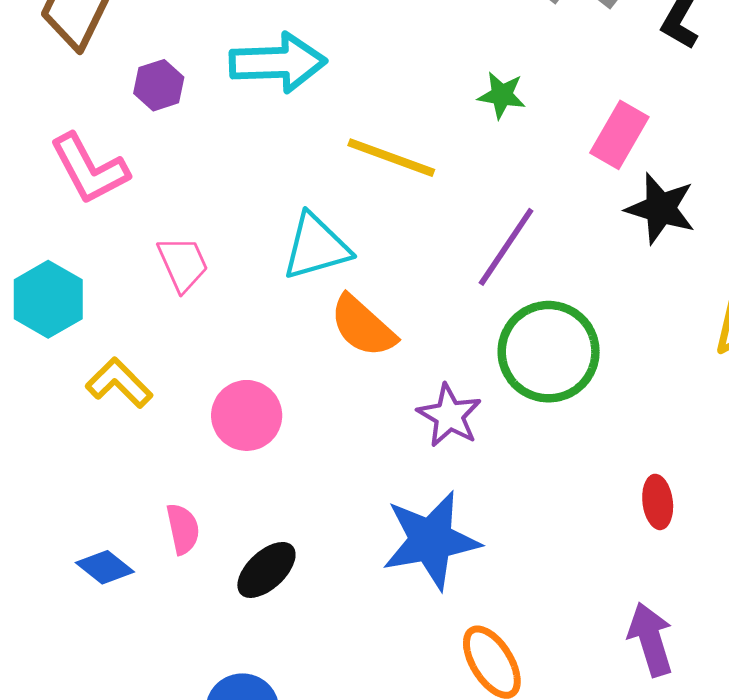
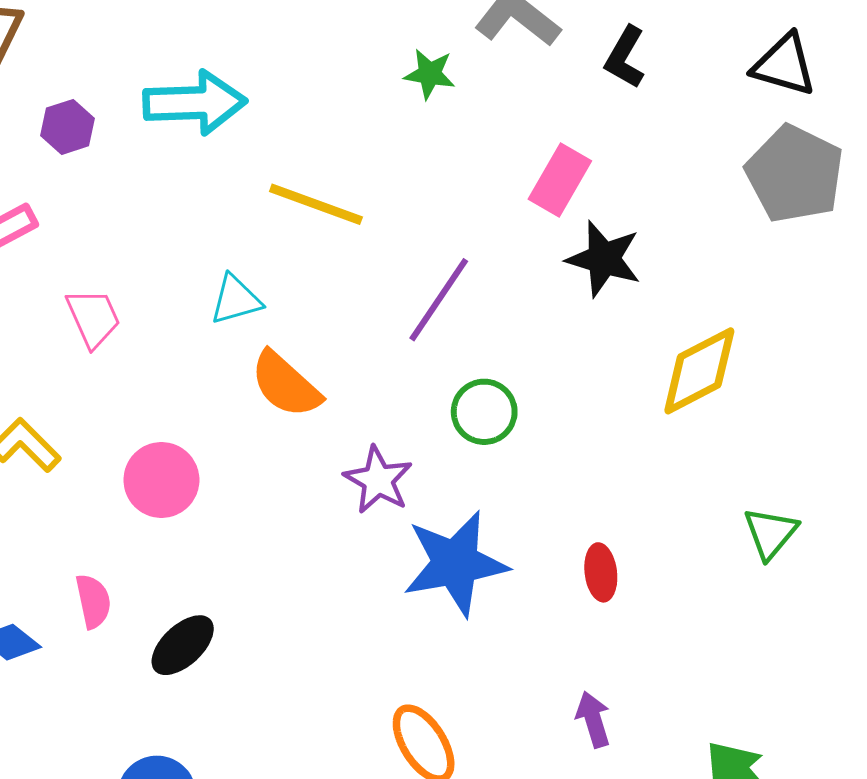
green star: (502, 95) -> (430, 74), moved
cyan triangle: (316, 247) -> (236, 300), size x0.7
green circle: (549, 352) -> (484, 412), size x0.6
blue star: (431, 540) -> (455, 563), moved
purple arrow: (651, 639) -> (593, 719), size x0.7

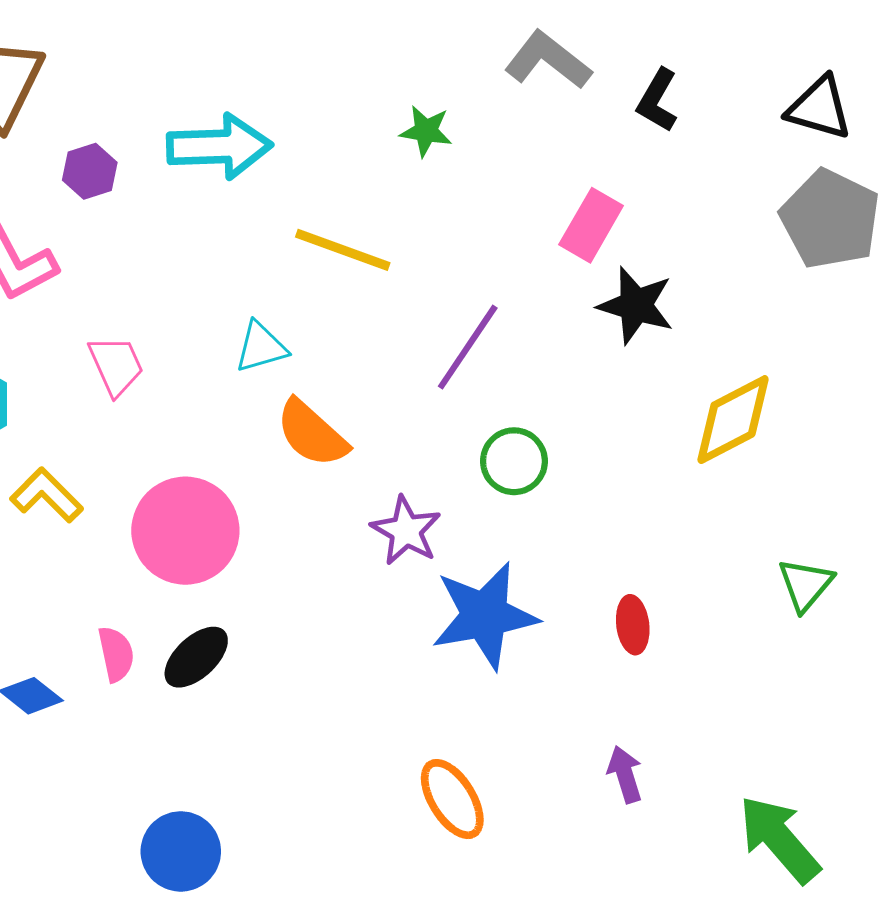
green star: (430, 74) -> (426, 131), moved
pink circle: (161, 480) -> (185, 531), size x1.4
black ellipse: (183, 645) -> (196, 657), moved

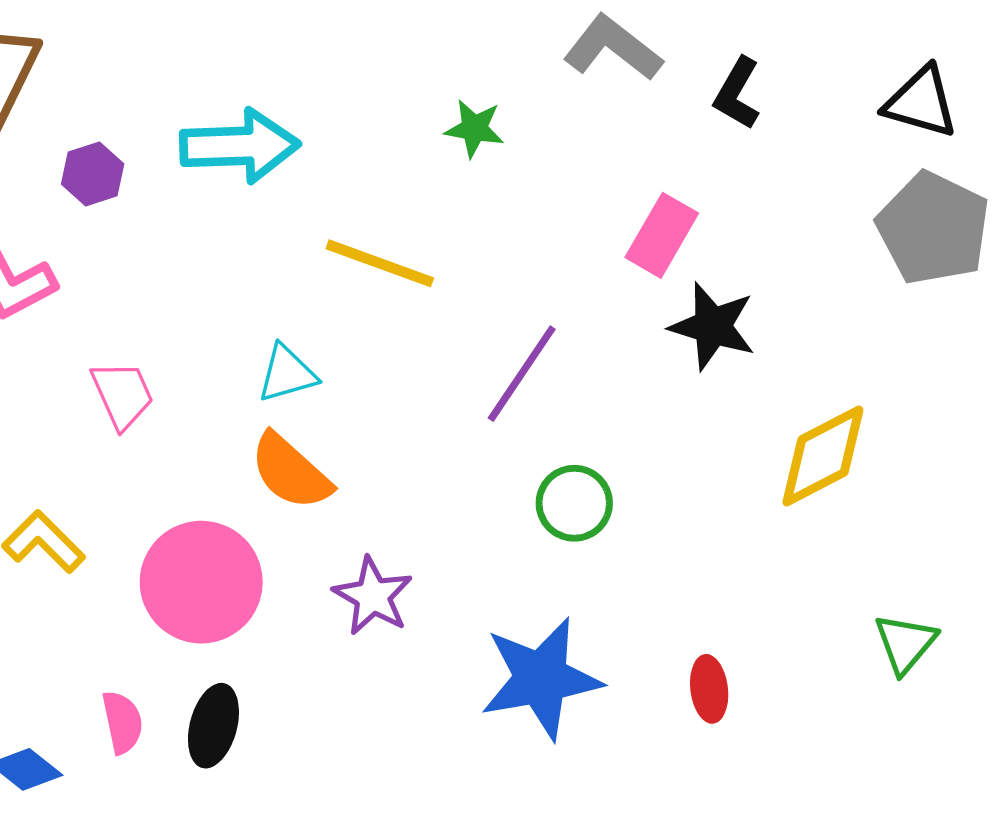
orange semicircle: (312, 433) -> (291, 472), moved
purple star: (406, 531) -> (373, 596), moved
black ellipse: (196, 657) -> (213, 726), turned -32

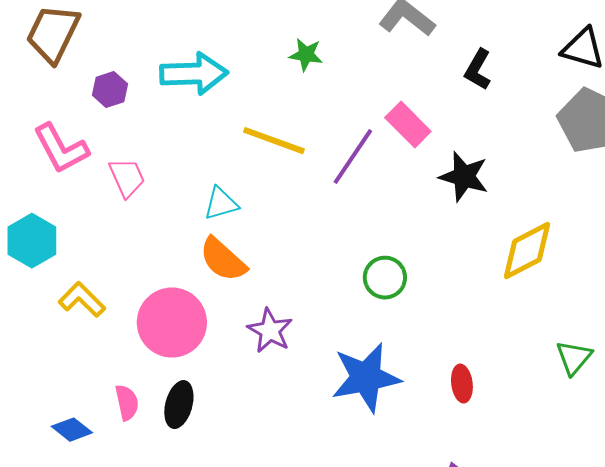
black L-shape: (737, 93) -> (478, 70), moved
green star: (474, 128) -> (306, 55), moved
pink rectangle: (662, 235) -> (408, 125), moved, turned -75
purple line: (522, 374) -> (353, 157), moved
pink trapezoid: (122, 395) -> (127, 178), moved

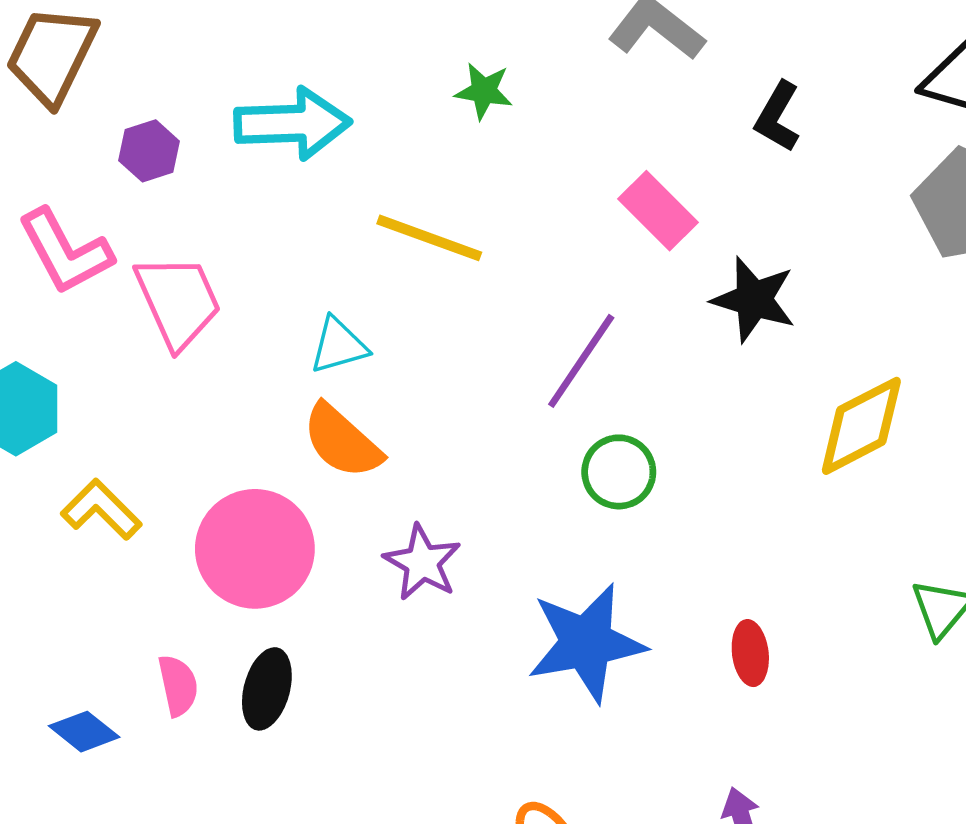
purple line: (353, 157) -> (581, 361), moved
pink trapezoid: (127, 178) -> (178, 301), size x1.4

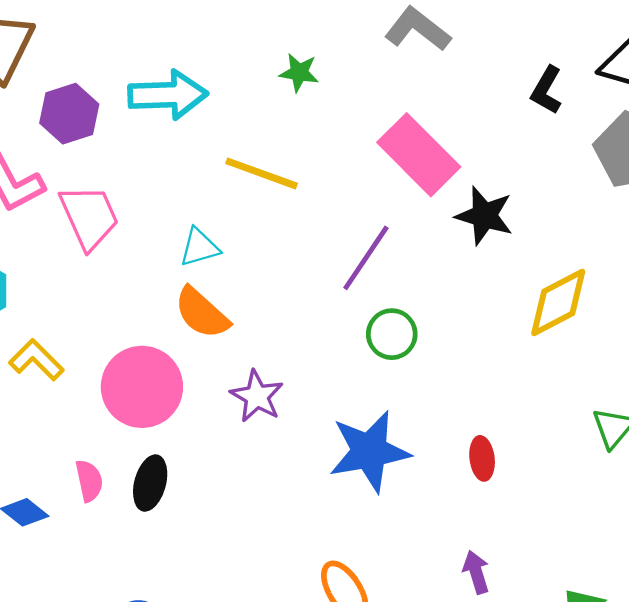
black L-shape: (778, 117) -> (547, 90), moved
purple hexagon: (149, 151) -> (69, 114), size x1.4
pink rectangle: (658, 211) -> (419, 155), size x1.5

